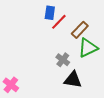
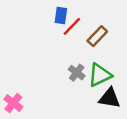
green triangle: (88, 48) -> (100, 75), moved
black triangle: (73, 80) -> (109, 98), moved

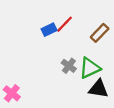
blue rectangle: (61, 15) -> (49, 30), moved, turned 56
brown rectangle: (97, 36) -> (100, 33), moved

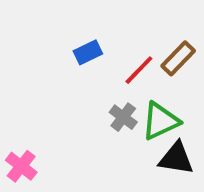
red line: (64, 24) -> (139, 70), moved

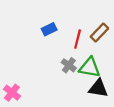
red line: (139, 70) -> (78, 39), turned -30
green triangle: (160, 121) -> (90, 67), turned 35

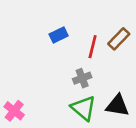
gray cross: (69, 65) -> (82, 78), turned 32
green triangle: (90, 67) -> (83, 108), moved, turned 30

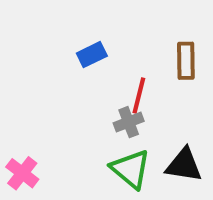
brown rectangle: (119, 39) -> (186, 61), turned -45
red line: (93, 47) -> (139, 95), moved

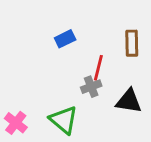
black triangle: (184, 165) -> (129, 101), moved
green triangle: (131, 169) -> (64, 120), moved

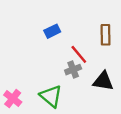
red line: (98, 68) -> (79, 54), turned -54

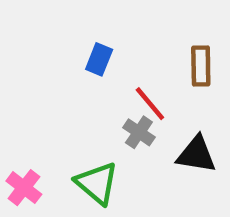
blue rectangle: (52, 31) -> (99, 59), turned -42
gray cross: (73, 70) -> (139, 132), turned -35

